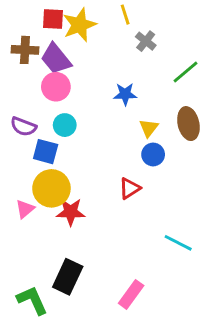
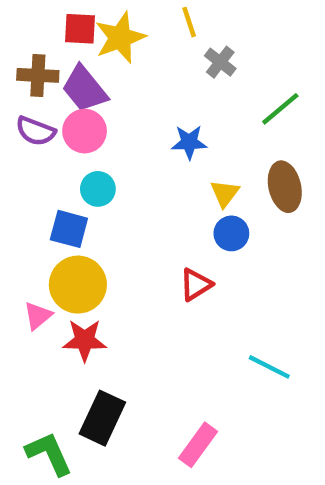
purple semicircle: (23, 127) -> (36, 131), moved
red star: (71, 212) -> (85, 340), moved

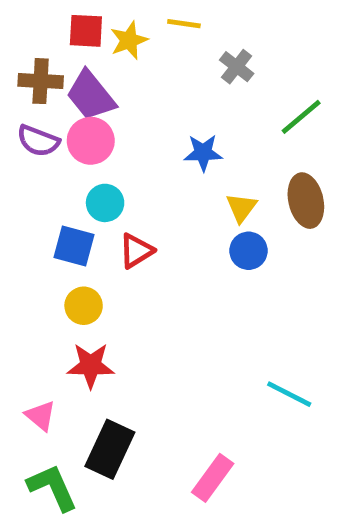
yellow line: (189, 22) -> (184, 24), moved, turned -64
yellow star: (120, 38) -> (129, 40), size x0.7
yellow circle: (78, 285) -> (84, 306), size x0.6
red triangle: (196, 285) -> (136, 251), moved
pink triangle: (38, 316) -> (41, 416), moved, turned -40

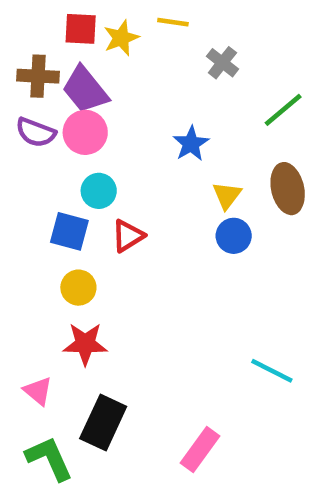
blue star: (203, 153) -> (191, 144), turned -30

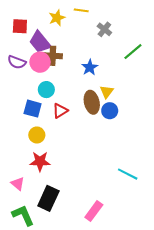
red square: (81, 29) -> (20, 26), moved
brown cross: (38, 76) -> (53, 56), moved
brown ellipse: (288, 189) -> (92, 102), moved

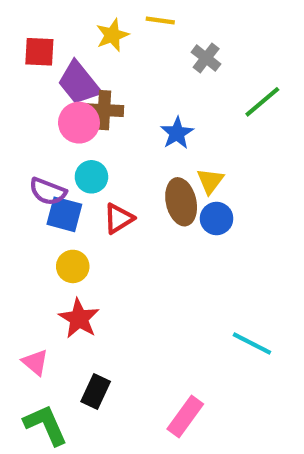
purple semicircle: (17, 62) -> (48, 191), moved
red star: (40, 161) -> (79, 319), turned 30
black rectangle: (48, 198) -> (96, 391), size x0.7

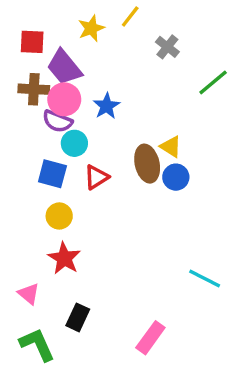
yellow line: (160, 21) -> (130, 16), turned -60
brown cross: (104, 110) -> (34, 89), moved
blue star: (177, 133) -> (107, 106), moved
yellow triangle: (210, 181) -> (171, 147), turned -35
purple semicircle: (48, 191) -> (57, 121), moved

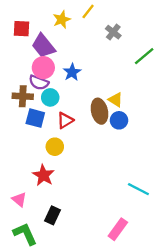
brown cross: (34, 89) -> (23, 96), moved
yellow circle: (59, 216) -> (55, 147), moved
pink rectangle: (150, 338) -> (118, 229), moved

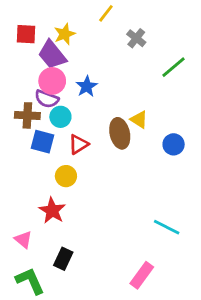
yellow star: (62, 19) -> (65, 34), moved
blue circle: (119, 120) -> (174, 144), moved

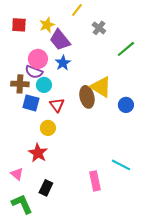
purple trapezoid: (52, 55) -> (60, 40), moved
yellow triangle: (139, 120) -> (101, 87), size x1.6
red triangle: (78, 144) -> (57, 105), turned -35
pink rectangle: (142, 275) -> (95, 181), moved, turned -48

